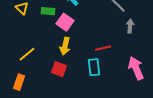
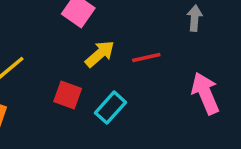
yellow arrow: (65, 46) -> (100, 54), moved, turned -144
cyan rectangle: (94, 67) -> (111, 108), moved, turned 48

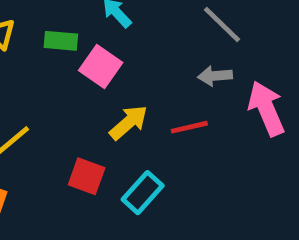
gray arrow: (195, 18) -> (215, 76), moved, turned -100
pink arrow: (205, 93) -> (266, 109), moved

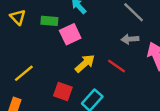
pink square: (101, 66) -> (70, 34), turned 30
red line: (189, 127) -> (117, 66), turned 48

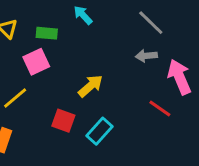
pink square: (70, 34) -> (36, 62), moved
red line: (117, 66) -> (160, 109), moved

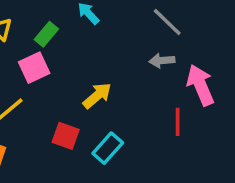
green rectangle: (47, 33) -> (46, 34), turned -55
red line: (160, 109) -> (178, 122), turned 55

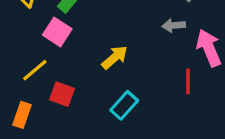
pink square: (34, 68) -> (57, 32), turned -32
red square: (66, 136) -> (62, 94), moved

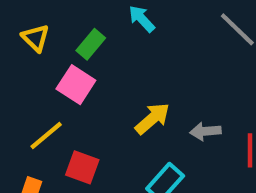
gray arrow: (174, 26) -> (205, 131), moved

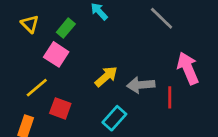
gray arrow: (205, 131) -> (141, 85), size x1.4

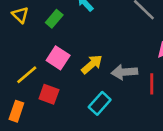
pink square: (56, 54) -> (58, 58), moved

